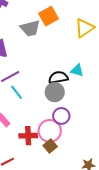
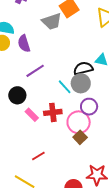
cyan line: (17, 92) -> (65, 87), moved
red cross: (28, 136) -> (53, 112), moved

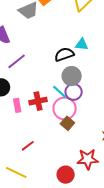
gray circle: (81, 83) -> (72, 76), moved
cyan line: (65, 87) -> (59, 92), moved
pink rectangle: (32, 115) -> (17, 105), turned 40

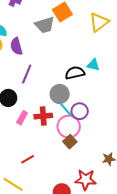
purple line: (17, 61) -> (27, 74), turned -36
gray circle: (72, 76) -> (60, 94), moved
pink rectangle: (17, 105) -> (22, 118), turned 32

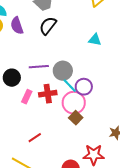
black semicircle: (75, 73) -> (48, 26), moved, turned -36
purple line: (27, 74) -> (39, 67), moved, turned 66

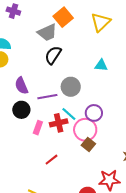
purple semicircle: (17, 26) -> (21, 86), moved
gray circle: (63, 71) -> (71, 87), moved
cyan line: (70, 86) -> (69, 114), moved
red line: (35, 138) -> (51, 160), moved

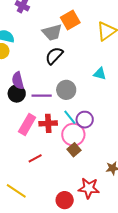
black circle: (21, 110) -> (17, 94), moved
cyan line: (69, 114) -> (70, 117), moved
pink rectangle: (38, 128) -> (27, 125), size x1.5

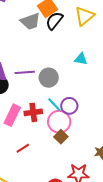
black semicircle: (54, 56) -> (54, 21), moved
purple line: (42, 96) -> (25, 72), moved

